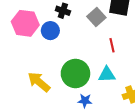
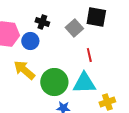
cyan triangle: (107, 75) -> (84, 83), size x1.4
yellow arrow: (39, 82) -> (24, 70), moved

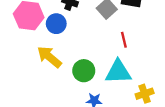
green circle: (54, 82) -> (84, 71), size x0.7

